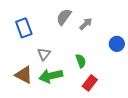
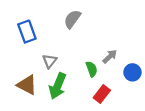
gray arrow: (86, 24) -> (110, 56), moved
blue circle: (117, 44) -> (132, 72), moved
green arrow: (51, 76) -> (58, 86), turned -55

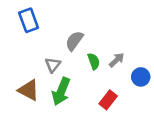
gray semicircle: (72, 19) -> (74, 41), moved
blue rectangle: (27, 32) -> (29, 20), moved
green semicircle: (92, 69) -> (94, 61), moved

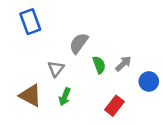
green arrow: (61, 91) -> (65, 97), size x0.6

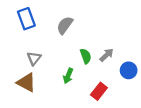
gray semicircle: (79, 43) -> (65, 25), moved
gray triangle: (56, 69) -> (34, 58), moved
green arrow: (65, 97) -> (68, 76), moved

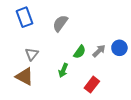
green semicircle: (86, 56) -> (80, 52), turned 56
blue circle: (129, 70) -> (119, 48), moved

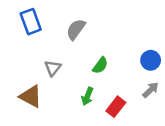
gray arrow: (99, 51) -> (151, 90), moved
gray triangle: (32, 54) -> (53, 68), moved
green arrow: (63, 70) -> (87, 96), moved

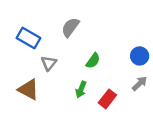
blue rectangle: (31, 22) -> (29, 38), moved, turned -40

